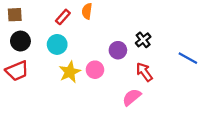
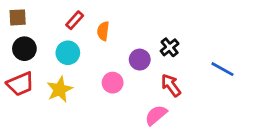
orange semicircle: (87, 11) -> (103, 31), moved
yellow star: (70, 72) -> (60, 89), moved

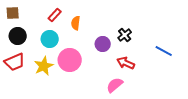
pink circle: (113, 83) -> (70, 60), moved, size x1.5
red arrow: (171, 85) -> (126, 63), turned -30

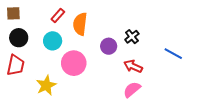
orange semicircle: (76, 23) -> (80, 24), size x1.5
red trapezoid: (15, 62) -> (16, 65), turned -55
yellow star: (44, 66) -> (46, 85), moved
pink semicircle: (115, 85) -> (132, 90), moved

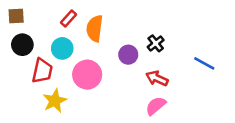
red trapezoid: (16, 65) -> (42, 71), moved

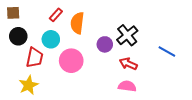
black cross: (156, 43) -> (127, 35), size x1.5
yellow star: (55, 101) -> (28, 85), moved
pink semicircle: (156, 106) -> (127, 86), turned 48

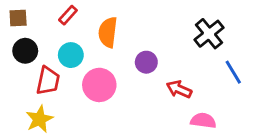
red rectangle: (56, 15) -> (68, 15), moved
black cross: (127, 35) -> (209, 34), moved
blue line: (167, 52) -> (233, 72), turned 30
pink semicircle: (127, 86) -> (203, 121), moved

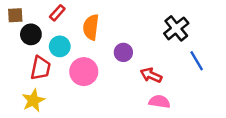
black circle: (25, 51) -> (31, 34), moved
pink semicircle: (203, 121) -> (159, 102), moved

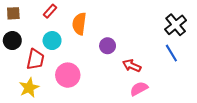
black cross: (176, 28) -> (176, 25), moved
black circle: (31, 34) -> (12, 41), moved
pink circle: (84, 72) -> (68, 75), moved
pink semicircle: (159, 102) -> (139, 89), turned -36

